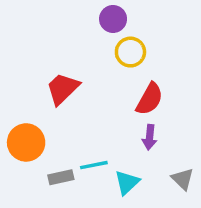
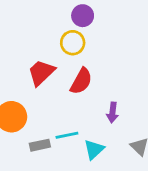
yellow circle: (130, 52) -> (73, 43), moved
red semicircle: (150, 99) -> (81, 81), moved

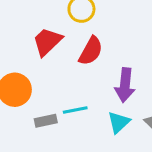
purple arrow: (112, 112) -> (125, 85), size x1.5
cyan triangle: (94, 149) -> (119, 122), moved

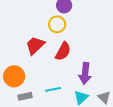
gray rectangle: (46, 121) -> (25, 96), moved

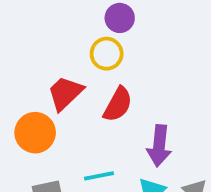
orange circle: (14, 76) -> (35, 133), moved

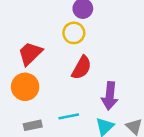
red trapezoid: (65, 93) -> (30, 53), moved

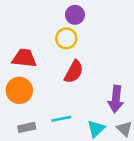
red trapezoid: (30, 53) -> (24, 58), turned 50
purple arrow: (110, 96) -> (116, 99), moved

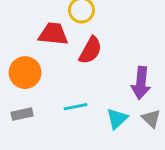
red trapezoid: (24, 58) -> (53, 34), moved
gray rectangle: (27, 127) -> (22, 114), moved

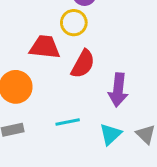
purple arrow: (141, 83) -> (118, 90), moved

